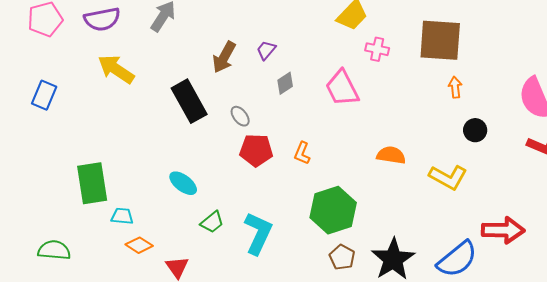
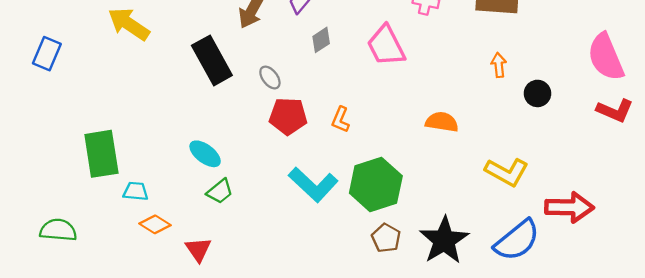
orange arrow: (455, 87) -> (499, 65), moved
yellow L-shape: (448, 177) -> (507, 172), moved
green trapezoid: (212, 222) -> (220, 191), moved
cyan L-shape: (258, 233) -> (313, 185), moved, turned 108

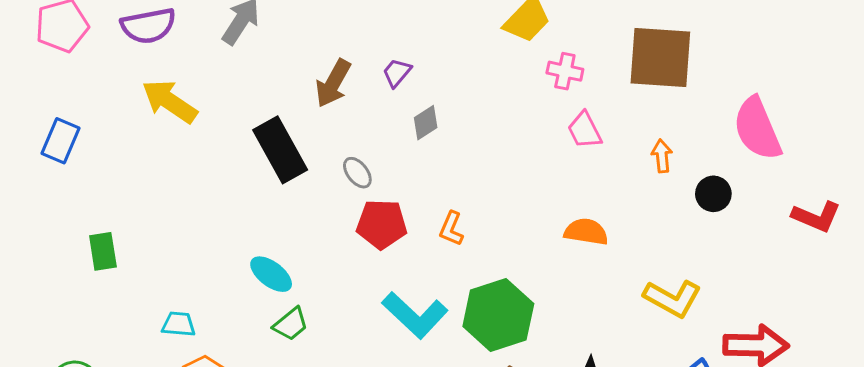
pink trapezoid: (386, 46) -> (585, 130), moved, size x0.7
pink semicircle: (606, 57) -> (757, 129), moved
green rectangle: (101, 154) -> (103, 251), moved, size x0.6

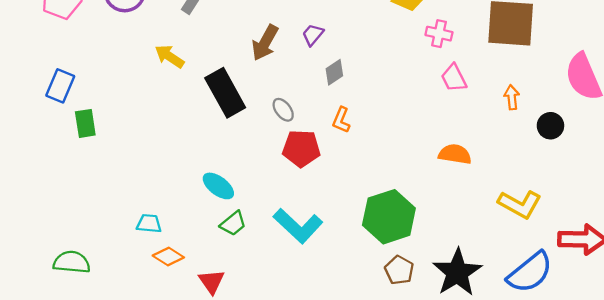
yellow arrow: (170, 101) -> (169, 56), moved, size x0.7
orange L-shape: (451, 229) -> (341, 120), moved
green rectangle: (103, 251) -> (85, 123), moved
cyan L-shape: (415, 315) -> (298, 226), moved

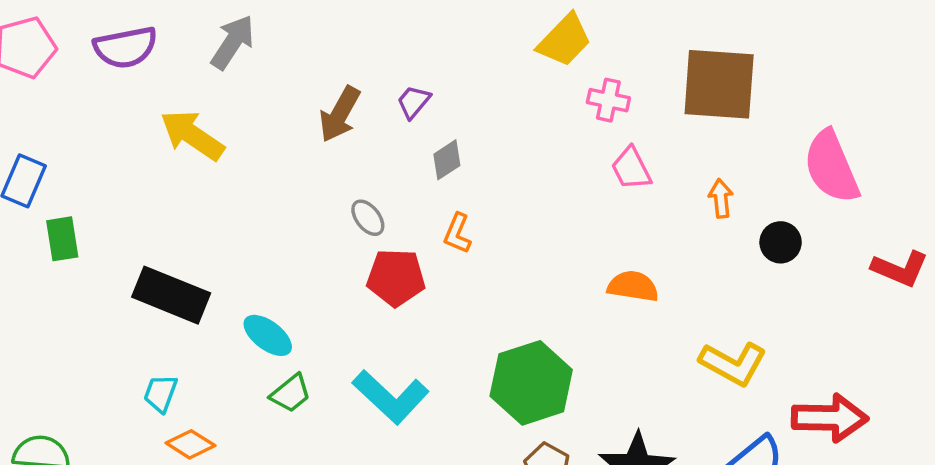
yellow arrow: (169, 56) -> (192, 135), size x1.4
black rectangle: (225, 93) -> (171, 295), moved, turned -39
cyan trapezoid: (149, 224) -> (161, 393), turned -75

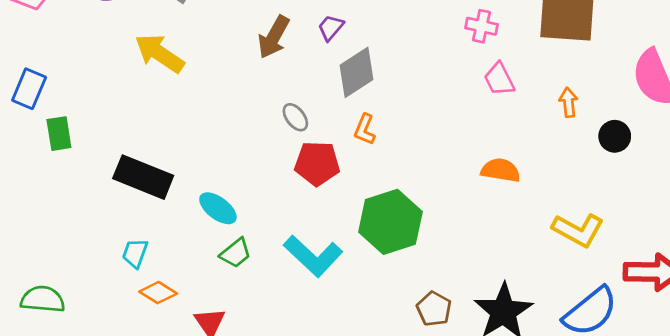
gray diamond: (447, 160) -> (357, 72), size x1.6
green hexagon: (531, 383) -> (390, 222), moved

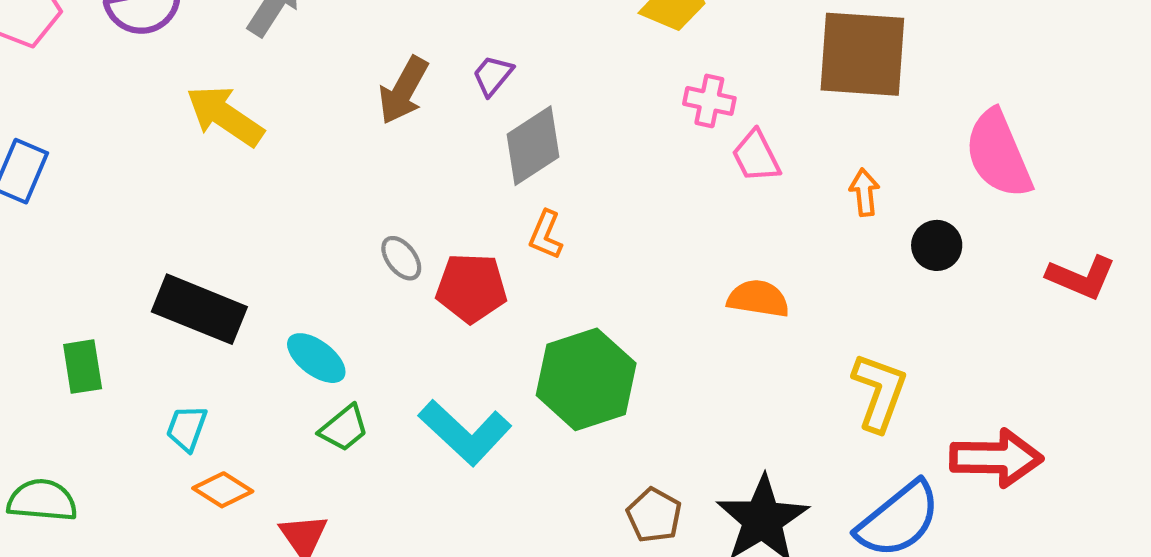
pink cross: (482, 26) -> (709, 101), moved
gray ellipse: (295, 117) -> (401, 258), moved
green rectangle: (59, 134) -> (83, 367), moved
yellow L-shape: (578, 230) -> (879, 392), turned -99

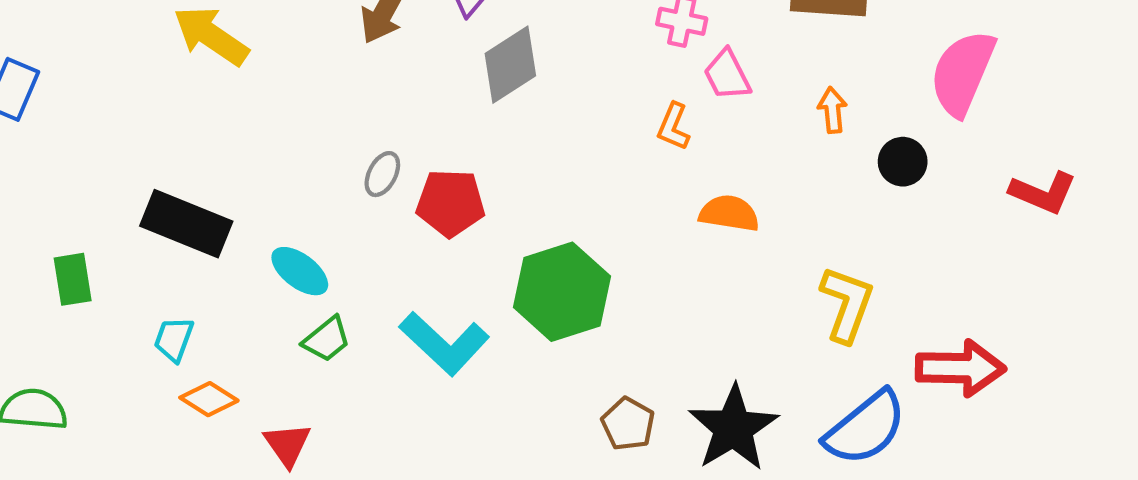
pink semicircle: (998, 154) -> (963, 73), turned 46
orange L-shape: (546, 235) -> (673, 127), moved
gray ellipse: (401, 258) -> (382, 174), turned 66

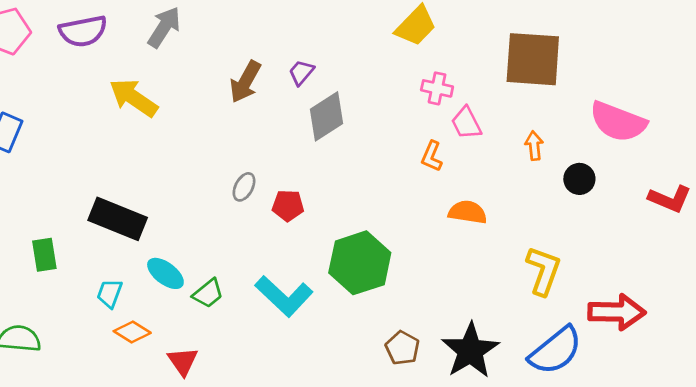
pink semicircle: (963, 73) -> (618, 122), turned -92
red pentagon: (450, 203) -> (288, 206), size x0.7
cyan ellipse: (300, 271) -> (165, 273), moved

